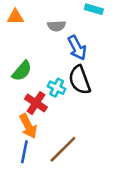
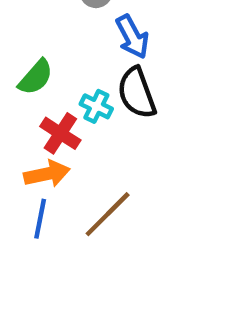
orange arrow: (28, 126) -> (47, 174), turned -75

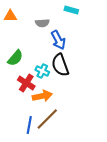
orange arrow: (47, 174) -> (42, 96), moved
blue line: (40, 219) -> (29, 125), moved

